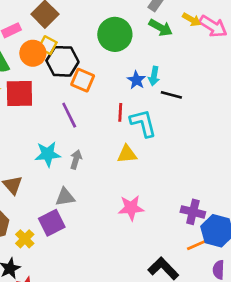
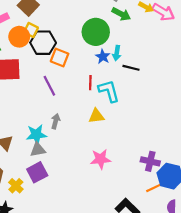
green circle: (115, 34) -> (96, 32), moved
cyan star: (48, 154) -> (36, 135), moved
gray triangle: (65, 197) -> (38, 150), moved

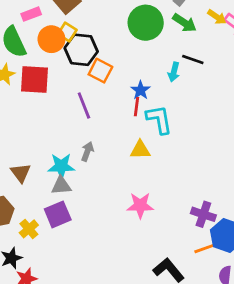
green circle: (96, 32) -> (146, 23), moved
blue star: (103, 57) -> (141, 90), moved
black line: (131, 68) -> (193, 60), moved

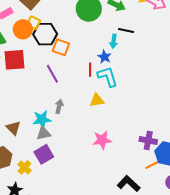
blue star: (141, 90) -> (104, 57), moved

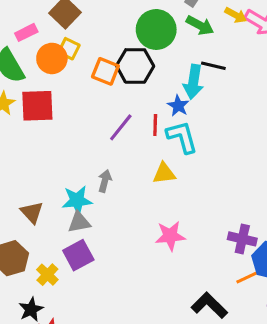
black hexagon: (45, 34) -> (135, 66), moved
cyan arrow: (114, 41) -> (193, 82), size x1.5
orange square: (61, 47) -> (105, 71), moved
purple line: (52, 74) -> (121, 127), moved, turned 66

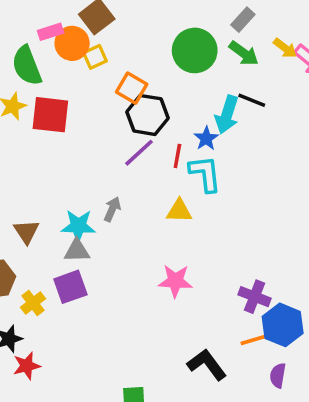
yellow square: (69, 49) -> (95, 57), turned 30
orange circle: (52, 58) -> (72, 43), moved
black hexagon: (135, 66) -> (147, 115), moved

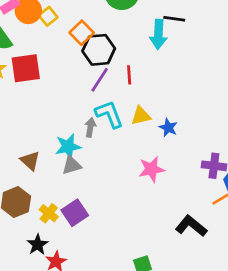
orange square: (132, 88) -> (82, 33), turned 30
blue star: (206, 138) -> (168, 128), moved
cyan L-shape: (205, 174) -> (109, 114), moved
purple square: (70, 287) -> (75, 213), moved

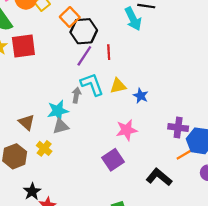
cyan arrow: (158, 34) -> (133, 19), turned -30
yellow cross: (49, 213) -> (44, 148), moved
purple square: (75, 213) -> (113, 160), moved

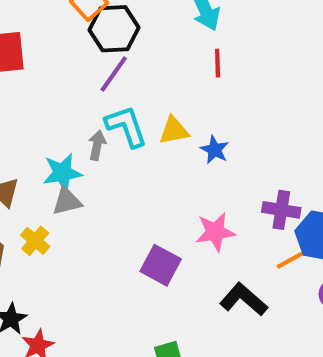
red line: (109, 52) -> (218, 63), moved
pink star: (127, 130) -> (215, 232), moved
purple square: (113, 160) -> (161, 265), turned -30

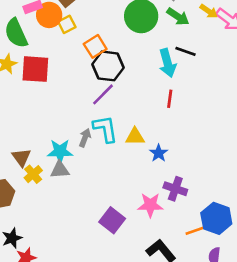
purple cross: (281, 210) -> (175, 189), moved
yellow cross: (35, 241) -> (33, 174), moved

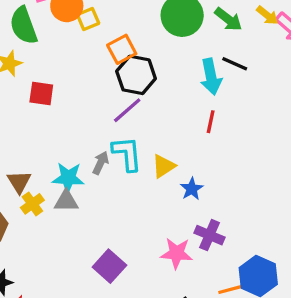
red square: (35, 69) -> (41, 93), moved, size x0.7
yellow triangle: (135, 137) -> (164, 166), turned -36
purple square: (112, 220) -> (109, 266), moved

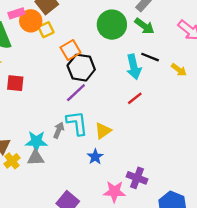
yellow arrow: (267, 15) -> (179, 70), moved
red line: (211, 122) -> (135, 98), turned 42
blue star: (192, 189) -> (95, 157), moved

